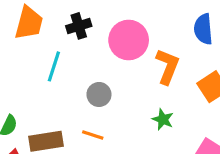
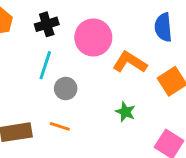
cyan line: (54, 66) -> (45, 65), moved
orange L-shape: (167, 66) -> (130, 62), turned -80

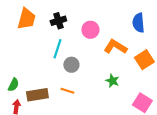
pink circle: (93, 37) -> (90, 30), size x0.7

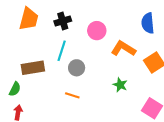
brown rectangle: (37, 95) -> (33, 68), moved

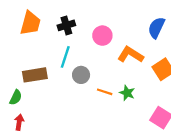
blue semicircle: (148, 23) -> (156, 28), turned 30
orange line: (72, 95) -> (105, 92), moved

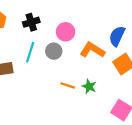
blue semicircle: (156, 28) -> (117, 36), moved
gray circle: (81, 75) -> (54, 51), moved

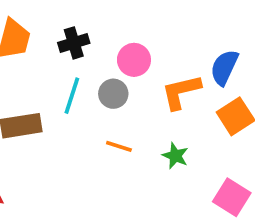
orange L-shape: (92, 50) -> (181, 92), turned -45
orange line: (68, 85) -> (119, 146), moved

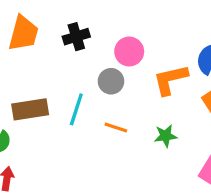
cyan line: (72, 96) -> (76, 109), moved
green star: (175, 156) -> (166, 136), turned -30

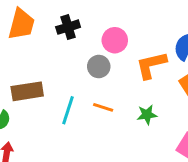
cyan line: (76, 109) -> (68, 110), moved

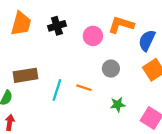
orange L-shape: (151, 65) -> (121, 25), moved, turned 30
gray circle: (99, 66) -> (111, 69), moved
green star: (147, 115) -> (118, 105), moved

